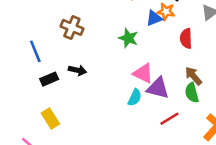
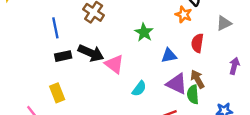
blue triangle: (154, 18) -> (169, 56), moved
black arrow: (77, 70) -> (91, 53), size x1.5
pink triangle: (143, 73) -> (114, 64), moved
purple triangle: (158, 88) -> (177, 84), moved

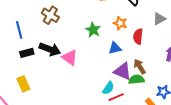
orange star: (184, 15) -> (120, 23), moved
cyan semicircle: (139, 89) -> (108, 88), moved
green semicircle: (193, 94) -> (136, 79), turned 91

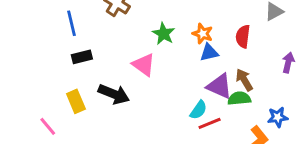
orange star: (120, 23) -> (203, 34), moved
green star: (93, 30) -> (164, 34), moved
black arrow: (50, 49) -> (114, 94), moved

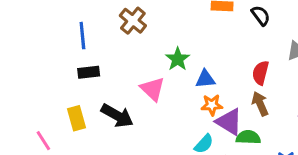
orange star: (203, 34) -> (212, 105), moved, turned -30
blue triangle: (209, 53) -> (205, 79), moved
brown arrow: (244, 80) -> (260, 104), moved

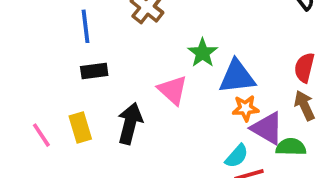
blue triangle: (205, 79) -> (237, 77), size x1.5
black arrow: (117, 116) -> (130, 123), turned -104
pink line: (43, 141) -> (41, 135), moved

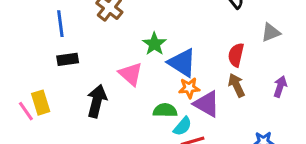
blue triangle: (237, 77) -> (182, 63), turned 40
yellow rectangle: (80, 128) -> (41, 103), moved
green semicircle: (291, 147) -> (165, 110), moved

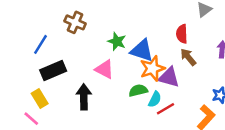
blue line: (60, 24) -> (40, 44), turned 54
black rectangle: (68, 59) -> (53, 70), size x1.5
orange star: (189, 88) -> (152, 68), size x1.5
yellow rectangle: (41, 103) -> (40, 98), moved

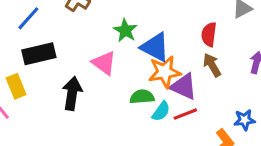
red line: (166, 109) -> (185, 114), moved

